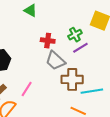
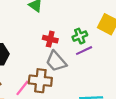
brown cross: (72, 79) -> (40, 81), moved

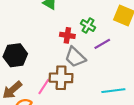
green cross: (80, 36) -> (88, 25), moved, turned -32

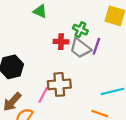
purple line: (102, 44) -> (96, 46), turned -35
gray trapezoid: (75, 57) -> (80, 48), moved

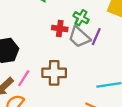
pink line: (43, 95) -> (24, 78), moved

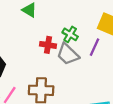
purple line: (96, 37) -> (95, 47), moved

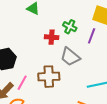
gray trapezoid: (68, 54) -> (70, 57), moved

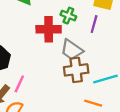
red cross: (52, 37) -> (49, 29), size x1.5
brown cross: (49, 77) -> (76, 70), moved

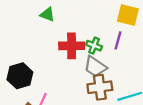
green cross: (68, 16) -> (94, 46), moved

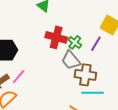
brown cross: (100, 87) -> (85, 75), moved

